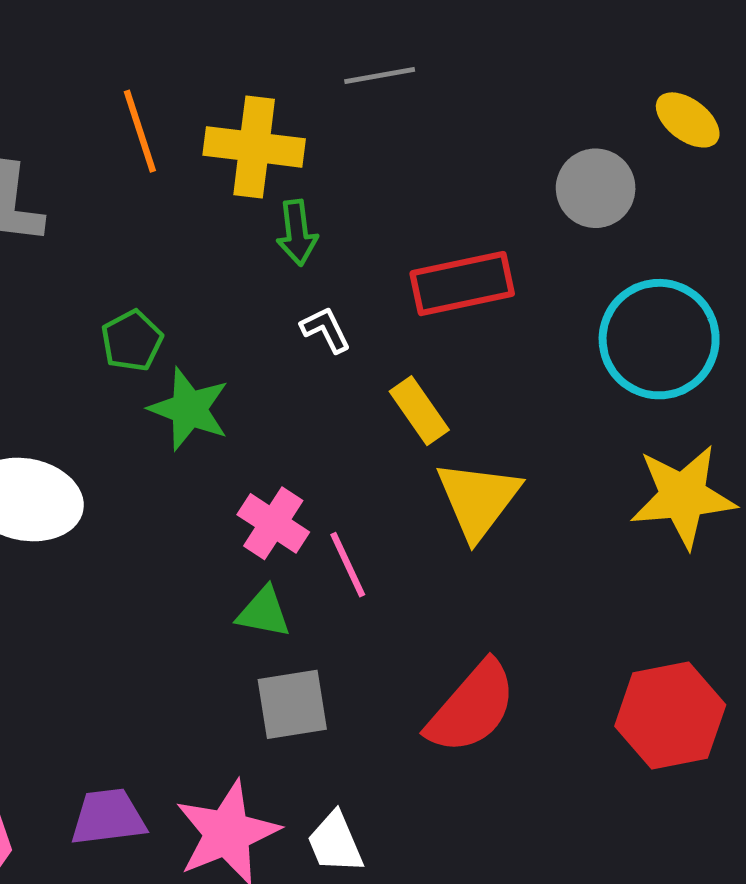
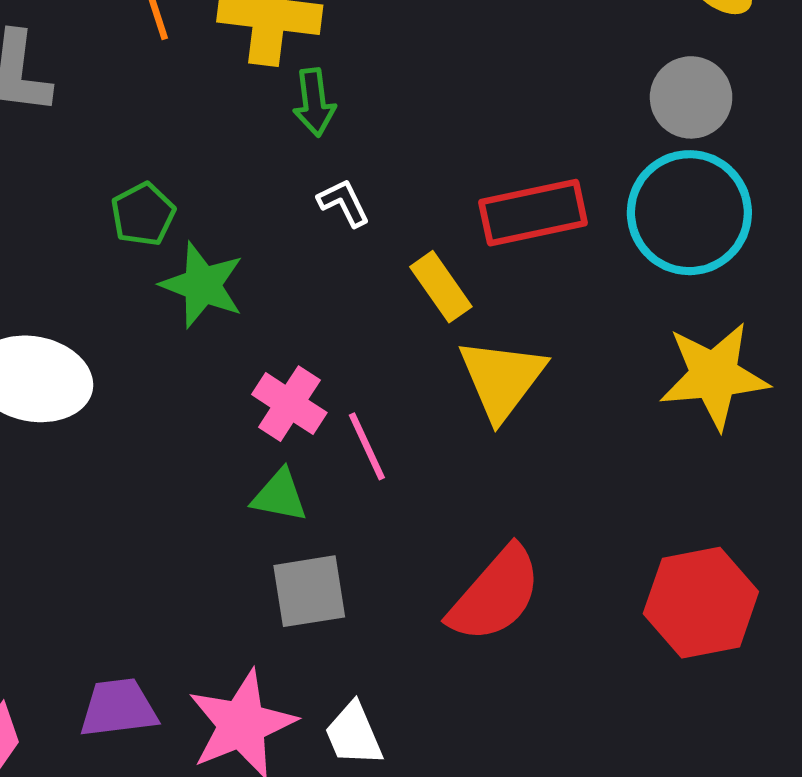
gray circle: (596, 188) -> (691, 97), moved
red rectangle: (462, 284) -> (533, 213), moved

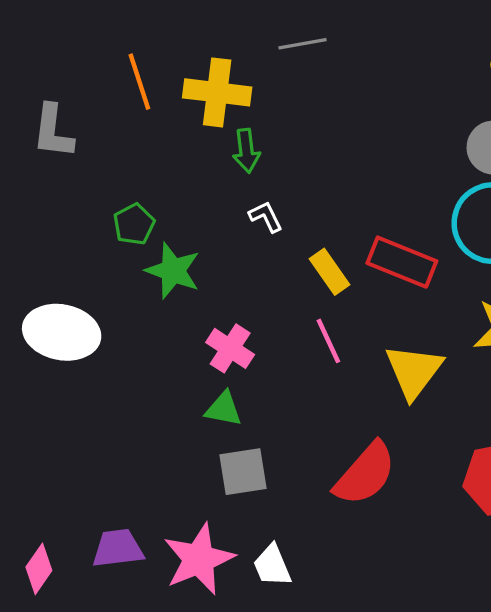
red rectangle: (533, 213) -> (402, 262), moved, turned 34
yellow triangle: (502, 379) -> (414, 371), moved
pink line: (367, 446) -> (328, 341), moved

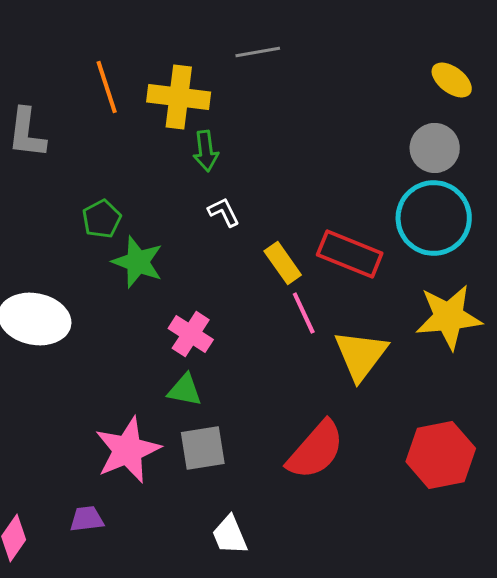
pink line: (328, 341) -> (304, 313), moved
purple trapezoid: (118, 548) -> (87, 519), size x0.7
pink star: (199, 559) -> (128, 450), moved

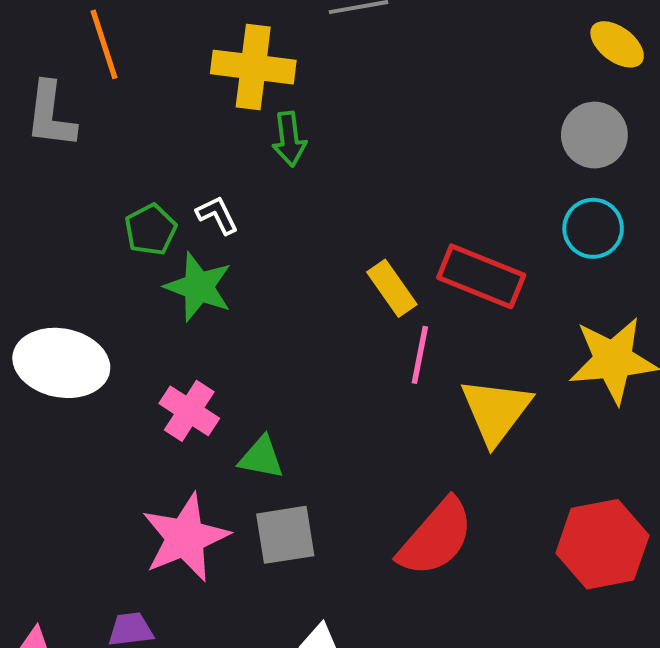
orange line: (107, 87) -> (104, 44), moved
white L-shape: (224, 212) -> (217, 215), moved
cyan circle: (434, 218) -> (593, 228), size x0.6
pink line: (304, 313) -> (420, 355), turned 36
pink cross: (191, 334) -> (189, 411), moved

